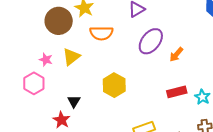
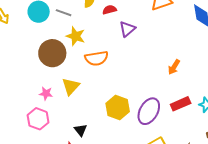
purple ellipse: (151, 41) -> (149, 111), moved

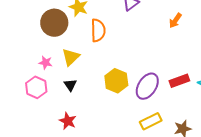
orange semicircle: (97, 58) -> (98, 30), turned -85
orange arrow: (174, 67) -> (175, 21), moved
black triangle: (81, 130) -> (70, 85), moved

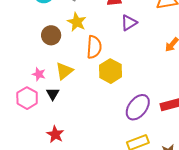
brown circle: (54, 23) -> (51, 35), size x0.7
yellow hexagon: (116, 81) -> (111, 71), moved
black triangle: (70, 85) -> (53, 94), moved

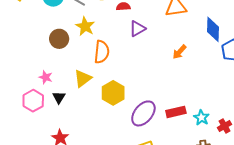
yellow triangle: (64, 71) -> (83, 79), moved
yellow hexagon: (111, 71) -> (113, 93), moved

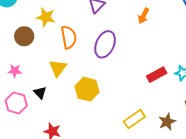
pink star: (46, 77) -> (15, 71), moved
yellow hexagon: (113, 93) -> (87, 89), moved
purple ellipse: (143, 113) -> (105, 44), moved

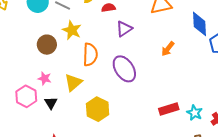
purple ellipse: (105, 44) -> (124, 69), turned -68
pink star: (15, 71) -> (45, 78), moved
pink hexagon: (16, 103) -> (26, 96), moved

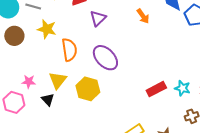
brown circle: (47, 45) -> (14, 36), moved
orange arrow: (168, 49) -> (143, 16), moved, turned -63
black triangle: (51, 103) -> (48, 99), moved
yellow hexagon: (98, 109) -> (88, 89), moved

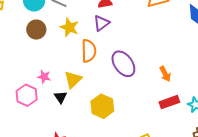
orange arrow: (143, 16) -> (165, 74), moved
purple triangle: (98, 18) -> (101, 23), moved
yellow hexagon: (88, 89) -> (102, 106), moved

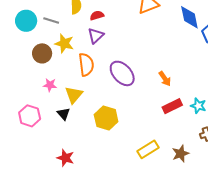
brown circle: (36, 30) -> (42, 53), moved
pink star: (44, 77) -> (50, 85), moved

